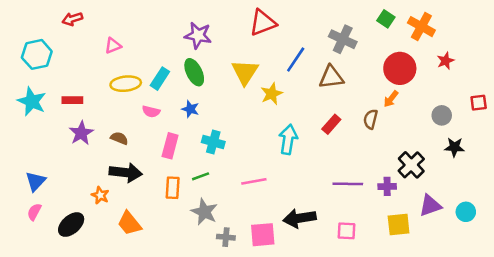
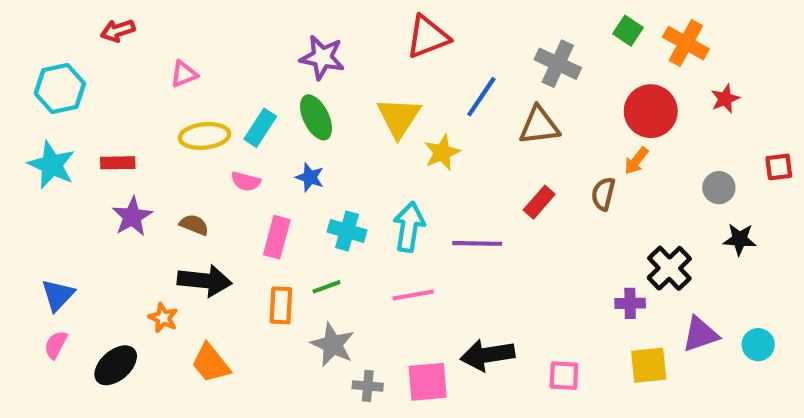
cyan arrow: (288, 139) -> (409, 227), moved
purple line: (348, 184) -> (477, 243), moved

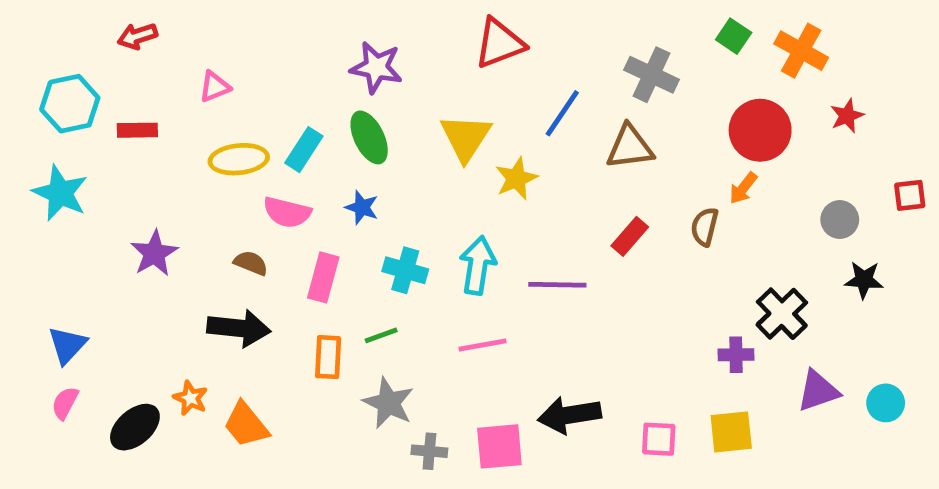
red rectangle: (118, 163) -> (137, 130), moved
pink semicircle: (246, 181) -> (287, 212), size x1.4
brown semicircle: (194, 225) -> (251, 263), moved
orange star: (163, 318) -> (190, 398), moved
yellow square: (649, 365) -> (731, 432), moved

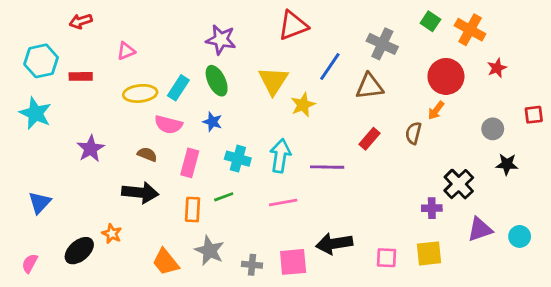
pink semicircle: (65, 403) -> (30, 263), moved
gray star: (388, 403) -> (210, 251), moved
orange trapezoid: (246, 425) -> (166, 262), moved

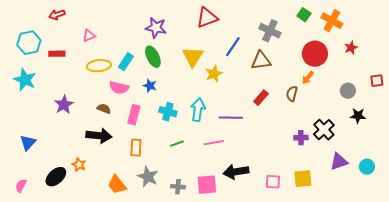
green line: (224, 197) -> (177, 144), moved
pink line: (283, 202) -> (214, 143), moved
purple cross: (432, 208) -> (301, 138), moved

